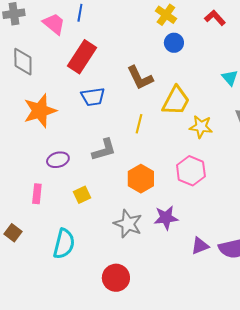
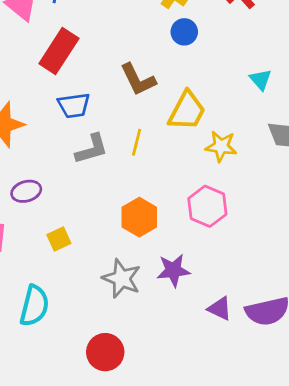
gray L-shape: (104, 150) -> (92, 149), moved
purple triangle: (200, 246) -> (220, 308), turned 48

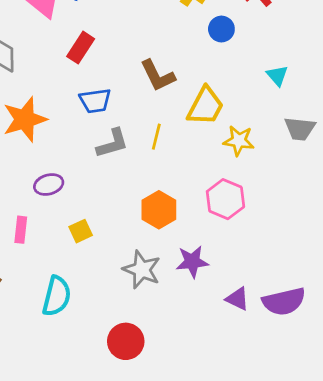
blue circle: (184, 32) -> (221, 29), moved
red rectangle: (59, 51) -> (81, 48), size x0.7

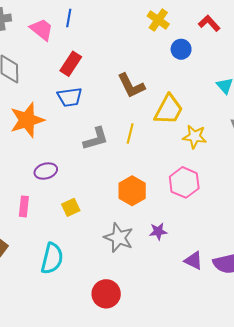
blue trapezoid: (95, 101) -> (70, 97), moved
purple star: (192, 262) -> (158, 231), size x0.7

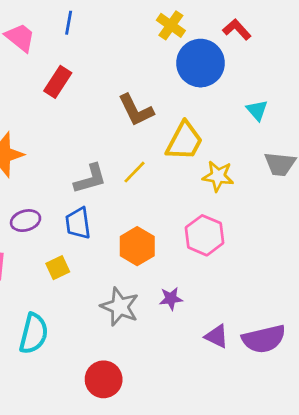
blue line: (69, 18) -> (69, 23), moved
blue circle: (181, 49) -> (200, 63), size x1.8
blue trapezoid: (70, 97) -> (78, 223), moved, turned 90
yellow line: (130, 134) -> (135, 172), turned 30

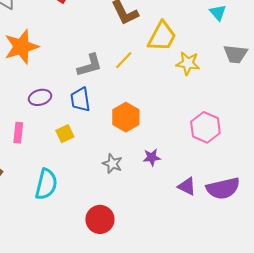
pink hexagon: (205, 235) -> (205, 127), moved
gray star: (120, 307) -> (112, 164), size x0.7

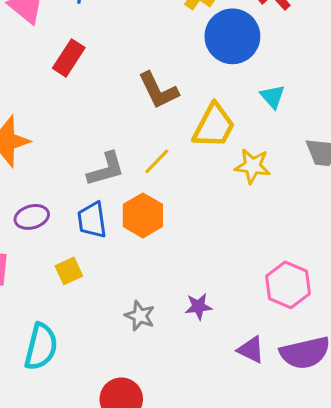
cyan triangle: (218, 13) -> (273, 97), moved
orange hexagon: (126, 117) -> (143, 215), moved
pink hexagon: (205, 127) -> (288, 285), moved

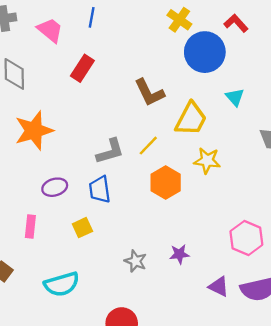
yellow star: (252, 166) -> (207, 161), moved
orange hexagon: (143, 215) -> (166, 183), moved
cyan semicircle: (41, 347) -> (62, 284), turned 60

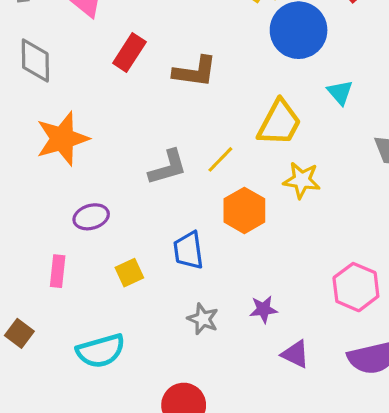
brown L-shape: (149, 92) -> (195, 72), moved, turned -56
blue trapezoid: (100, 189) -> (188, 250), moved
purple triangle: (219, 286) -> (295, 354), moved

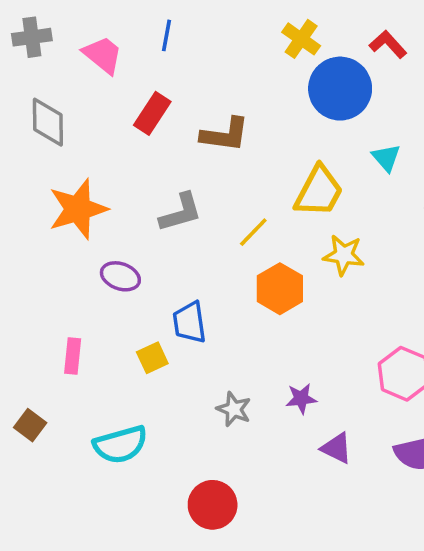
gray L-shape: (168, 167) -> (181, 213), moved
purple ellipse: (91, 217) -> (120, 276), moved, turned 36
blue trapezoid: (188, 250) -> (190, 322), moved

